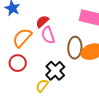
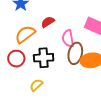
pink semicircle: (48, 35) -> (68, 38), moved
black cross: (55, 71) -> (44, 58), moved, turned 30

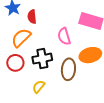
red semicircle: (48, 22) -> (32, 17), moved, turned -56
brown ellipse: (75, 53) -> (68, 69), moved

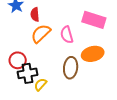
orange semicircle: (21, 38) -> (41, 33), moved
black cross: (42, 59) -> (28, 73), moved

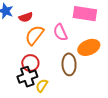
red semicircle: (35, 14) -> (26, 17), turned -96
red circle: (18, 60) -> (30, 63), moved

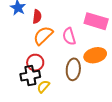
red semicircle: (26, 17) -> (37, 17), turned -72

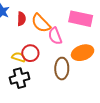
orange semicircle: (43, 36) -> (41, 23), moved, turned -85
red circle: (35, 63) -> (30, 53), moved
yellow semicircle: (43, 87) -> (19, 57), moved, turned 72

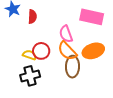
orange semicircle: (41, 23) -> (67, 51), moved

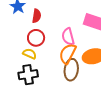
red circle: (41, 51) -> (36, 38), moved
orange semicircle: (67, 51) -> (68, 54), turned 65

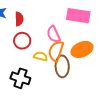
yellow semicircle: (30, 54) -> (41, 56), moved
black cross: (28, 75) -> (20, 78), turned 36

